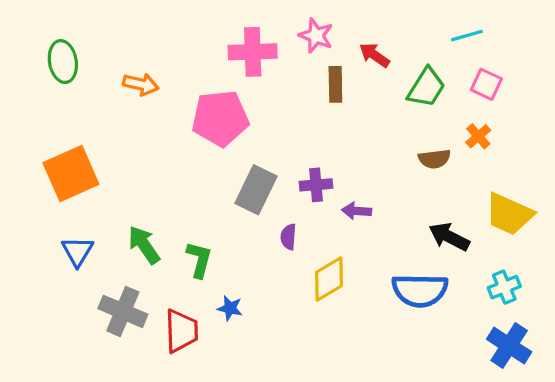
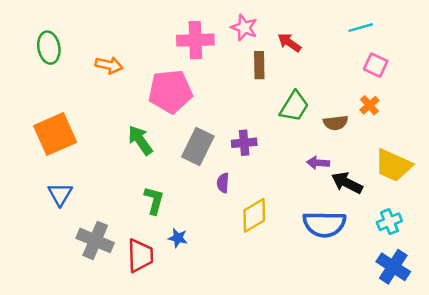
green trapezoid: (426, 88) -> (294, 106), moved
purple arrow: (357, 211) -> (318, 163), moved
green arrow: (144, 245) -> (140, 140), moved

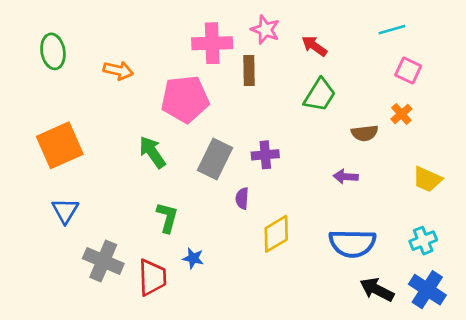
brown rectangle: (259, 65) -> (249, 70), moved
green trapezoid: (294, 106) -> (320, 95), moved
yellow trapezoid: (393, 165) -> (427, 179), size x0.7
black arrow: (347, 183) -> (377, 290), moved

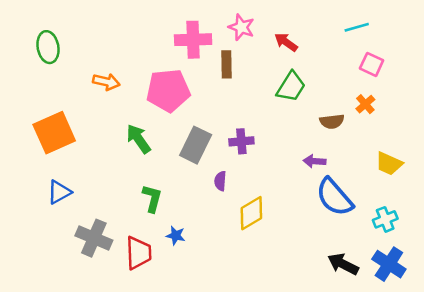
orange arrow: (118, 70) -> (106, 82), moved
blue triangle: (65, 211) -> (59, 192), turned 30
blue semicircle: (352, 243) -> (334, 197), moved, turned 48

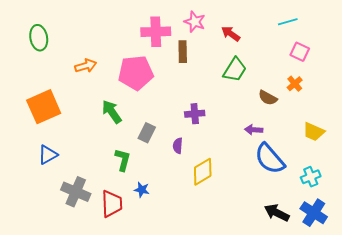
orange arrow: (106, 82) -> (86, 66), turned -30
brown semicircle: (332, 121) -> (268, 98), turned 36
gray rectangle: (196, 145) -> (147, 133), moved, size x0.7

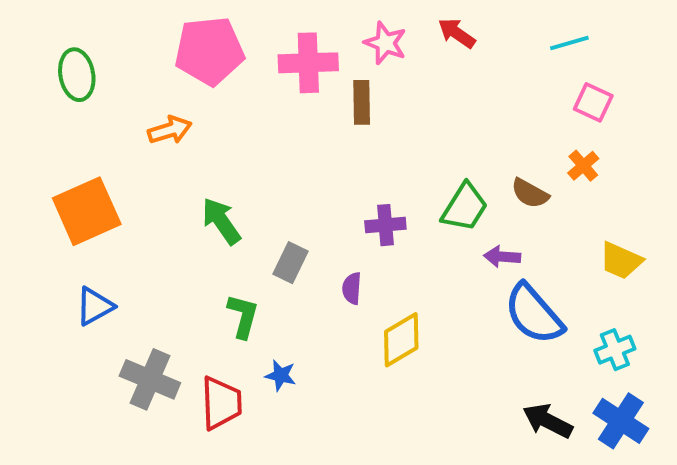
red arrow: (231, 34) -> (457, 33), moved
green trapezoid: (235, 70) -> (465, 207), moved
pink pentagon: (136, 73) -> (209, 51), moved

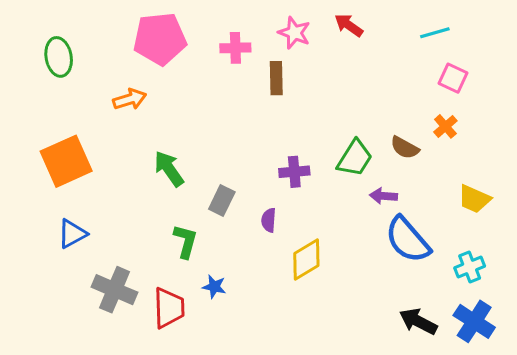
pink cross: (308, 63) -> (235, 48), size x0.7

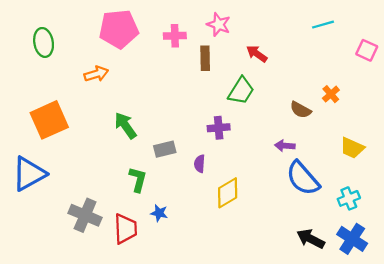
red arrow: (349, 25) -> (257, 54), moved
pink square: (453, 78) -> (367, 50), moved
green trapezoid: (355, 158) -> (241, 91), moved
gray rectangle: (222, 200) -> (165, 149), turned 50
blue triangle: (72, 234) -> (29, 174), moved, size x1.6

